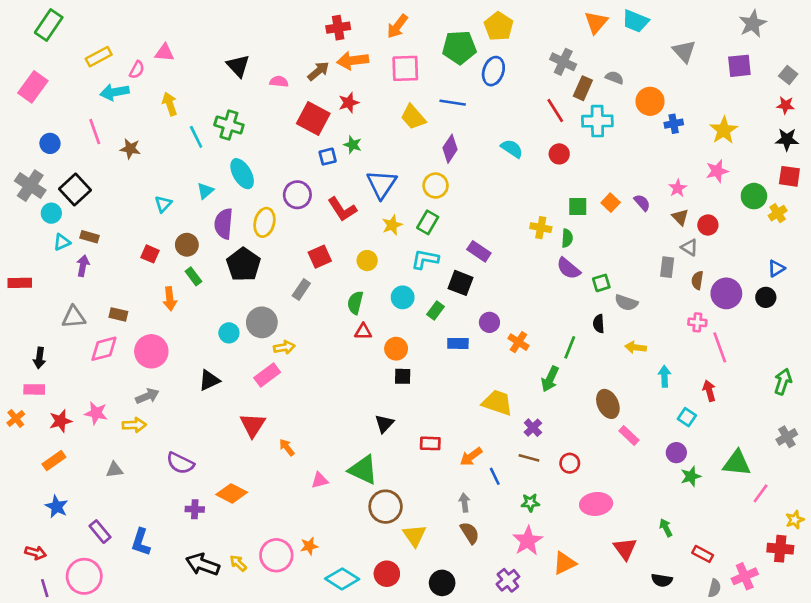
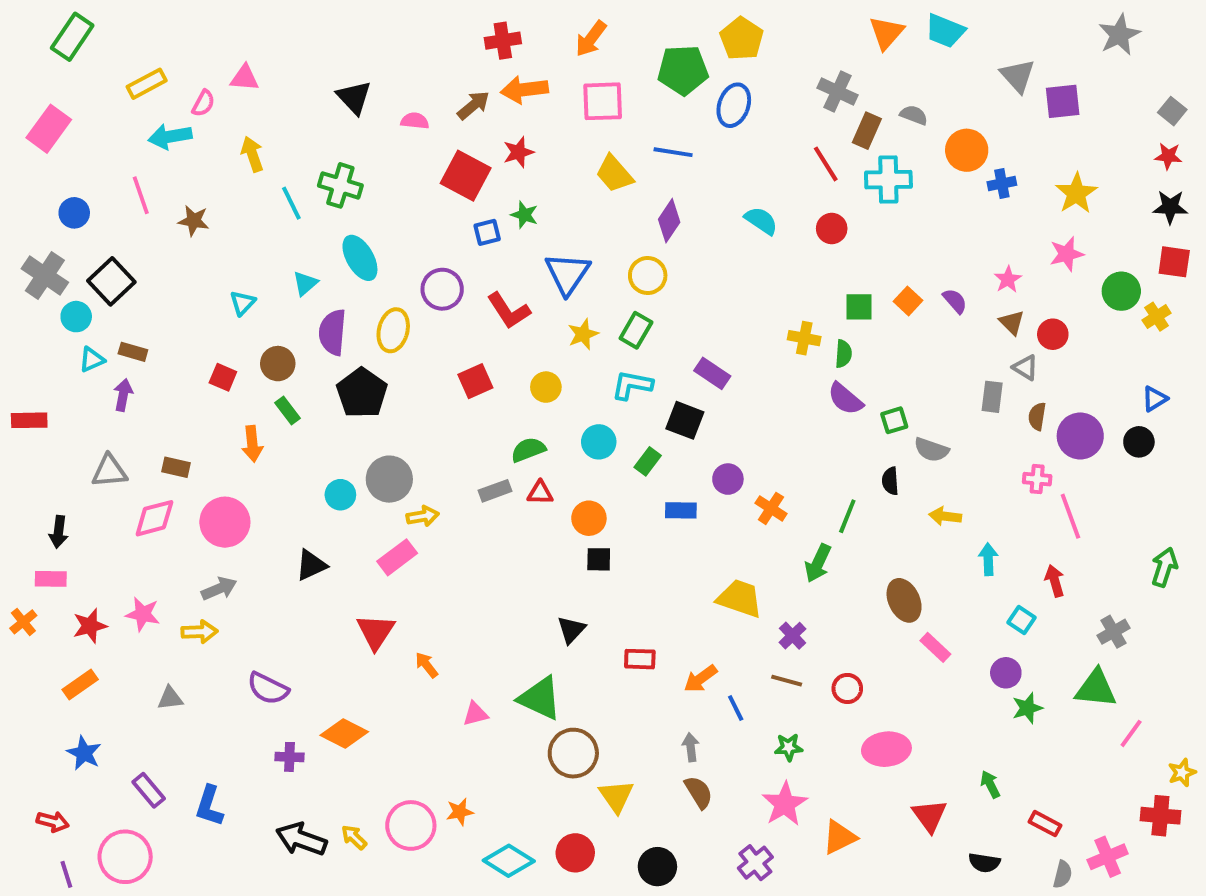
purple square: (739, 66) -> (1063, 101), moved
gray rectangle: (301, 289) -> (495, 491), moved, turned 36
green semicircle: (355, 303) -> (528, 450), turned 55
gray cross: (787, 437) -> (1113, 632), moved

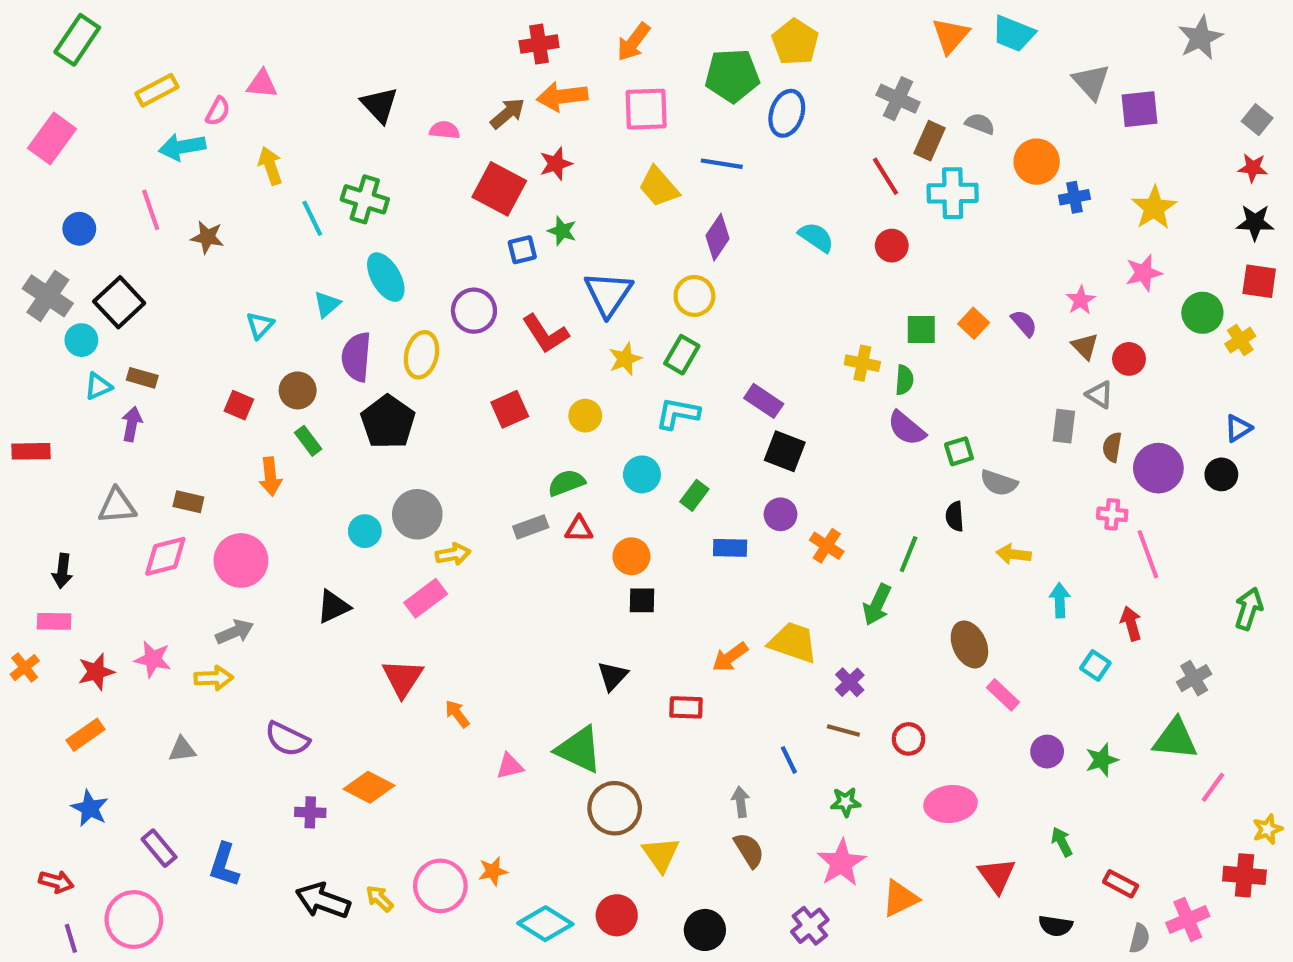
black square: (685, 420) -> (785, 451), moved
purple circle: (1006, 673) -> (1047, 752), moved
orange arrow: (701, 679) -> (730, 657), moved

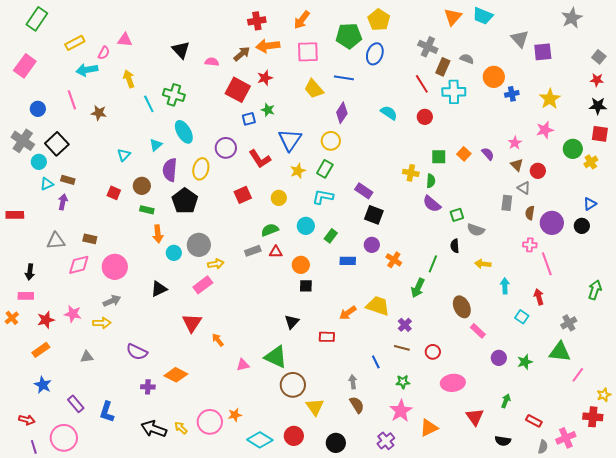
green rectangle: (308, 441) -> (147, 210), turned -40
orange arrow: (270, 477) -> (158, 234), moved
green arrow: (1062, 842) -> (506, 401), turned 48

